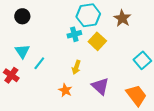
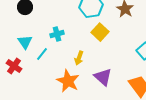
cyan cross: (74, 34) -> (57, 34), moved
orange star: (65, 90) -> (68, 81), size x1.6

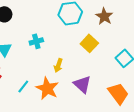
yellow square: (100, 32) -> (89, 43), moved
cyan line: (42, 54) -> (23, 86), moved

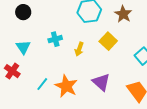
yellow arrow: (58, 65) -> (79, 49), moved

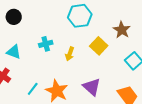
brown star: (123, 14) -> (122, 30), moved
cyan triangle: (23, 47) -> (14, 52), turned -35

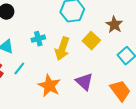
yellow arrow: (70, 54) -> (62, 49), size x1.6
cyan line: (33, 89) -> (19, 69), moved

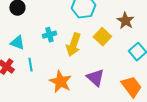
cyan line: (19, 69) -> (30, 65), turned -48

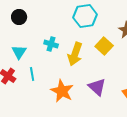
cyan cross: (49, 35) -> (51, 44), turned 32
cyan triangle: (17, 43) -> (19, 52), turned 42

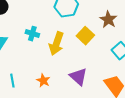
cyan line: (32, 74) -> (12, 81), moved
orange star: (62, 91) -> (43, 81), size x0.6

